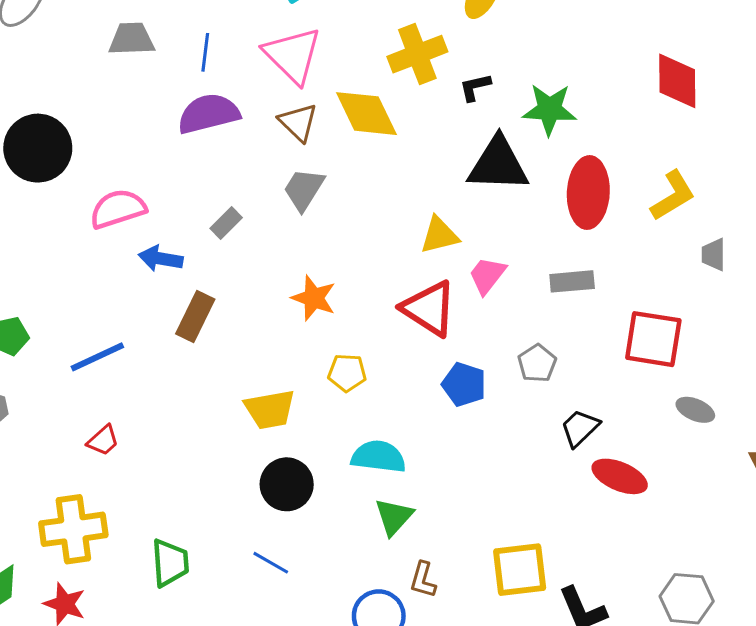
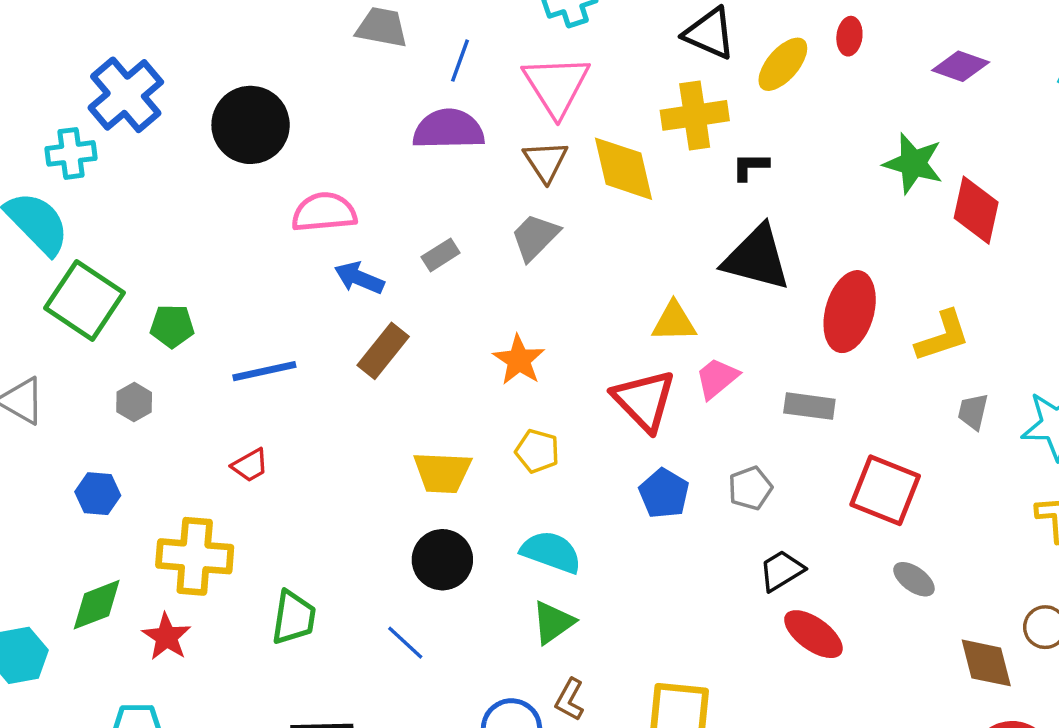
green star: (549, 109) -> (913, 163), moved

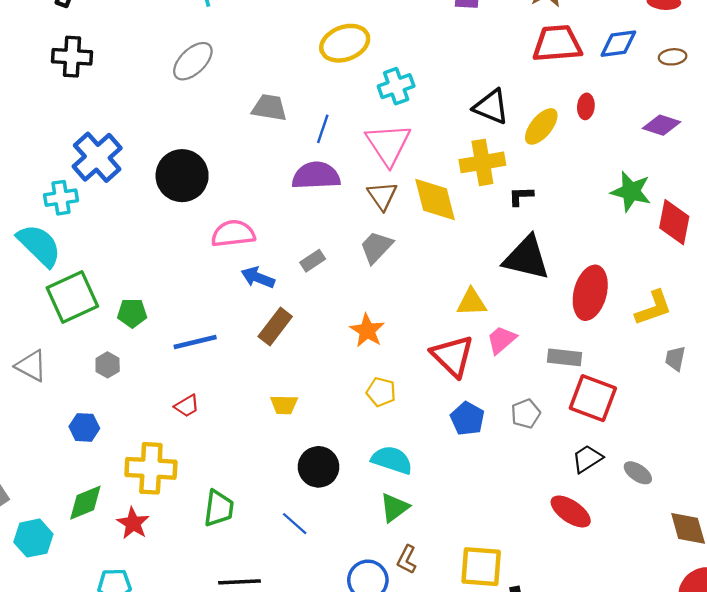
green square: (85, 300) -> (72, 297), turned 33
yellow trapezoid: (442, 472) -> (284, 405), moved, size x0.7
red square: (885, 490) -> (593, 398), moved
black trapezoid: (782, 570) -> (587, 459), moved

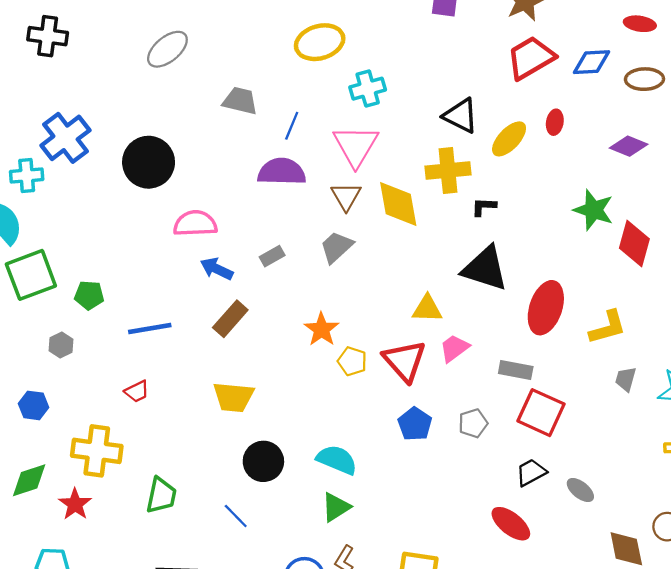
red trapezoid: (557, 44) -> (531, 58), turned -30
brown ellipse: (673, 57) -> (644, 79), size x1.4
yellow pentagon: (381, 392) -> (352, 361), moved
yellow trapezoid: (284, 405) -> (234, 397), size x1.5

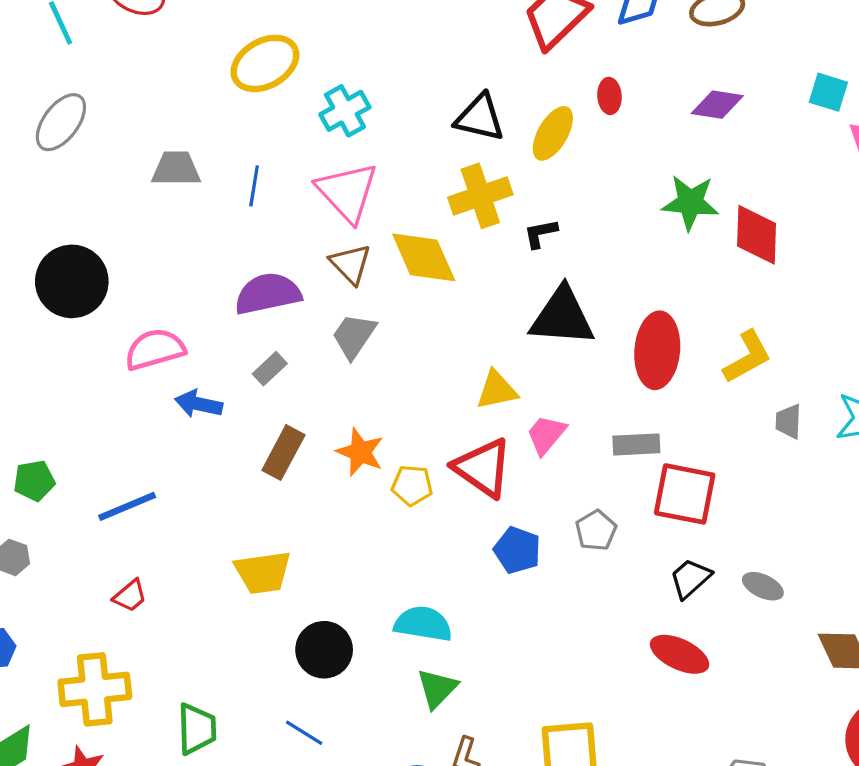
purple semicircle: (282, 172) -> (268, 294), moved
brown rectangle: (230, 319) -> (283, 453), moved

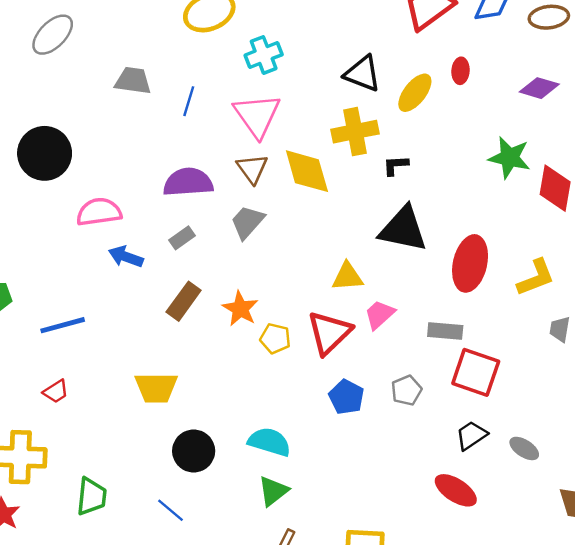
red triangle: (483, 468) -> (329, 333), turned 33

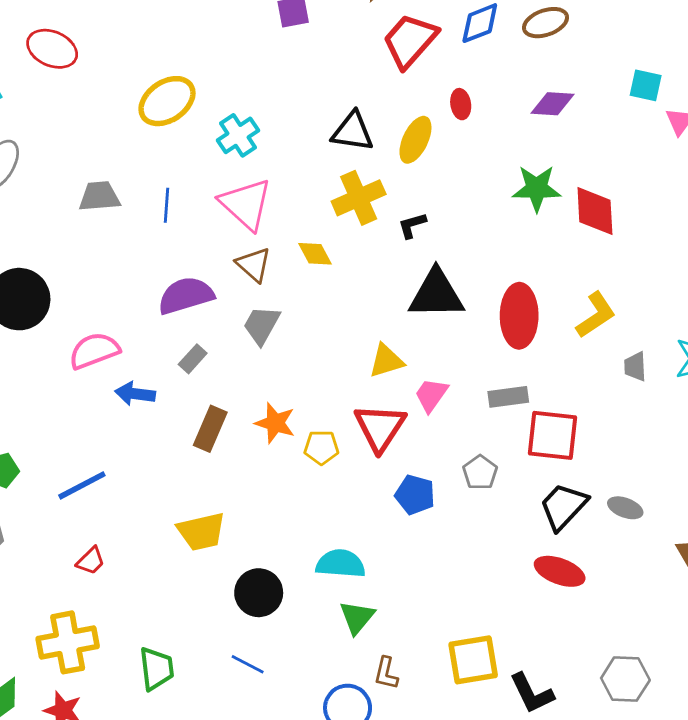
yellow diamond: (307, 171) -> (315, 254), size x0.6
black trapezoid: (471, 435) -> (563, 506), size x1.4

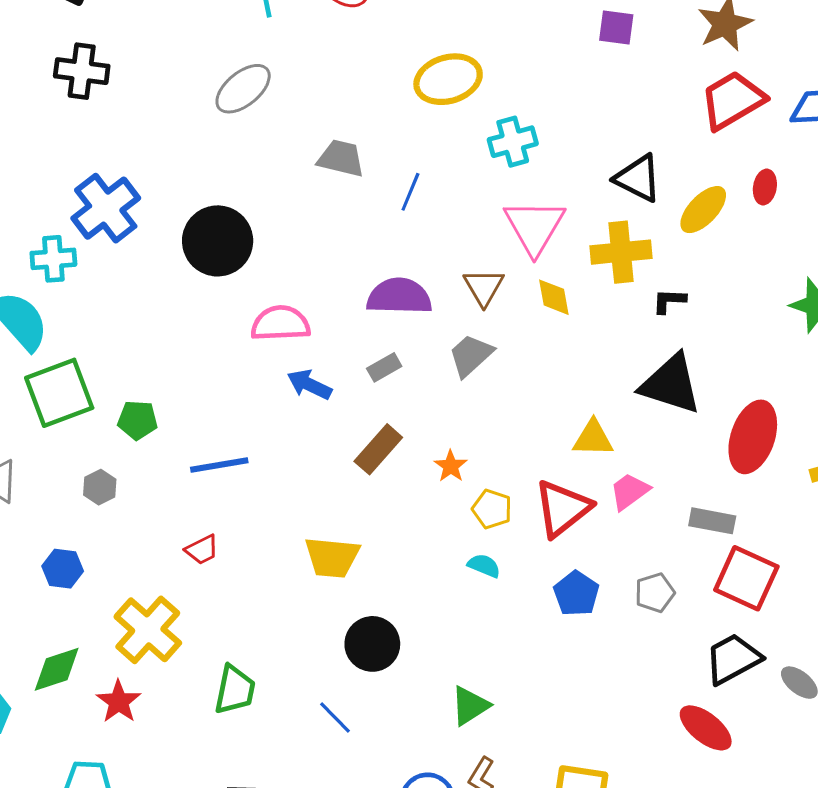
pink triangle: (246, 204) -> (534, 227), moved
orange star: (275, 423) -> (451, 466), size x0.7
cyan semicircle: (341, 564) -> (484, 566), moved, size x0.6
yellow cross: (68, 642) -> (148, 630), turned 34

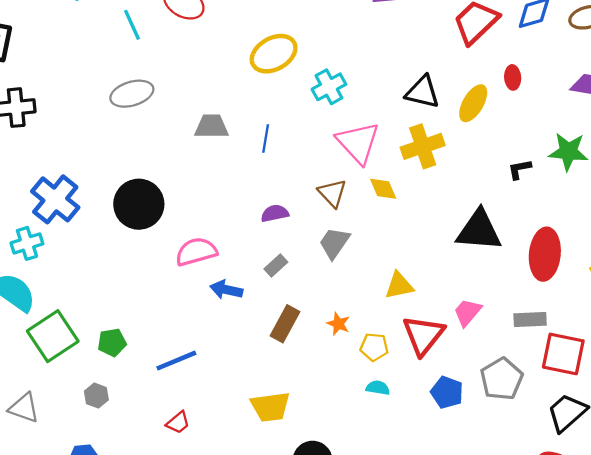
gray ellipse: (243, 89) -> (132, 94), turned 36
purple semicircle: (399, 296) -> (275, 213), size x0.6
black L-shape: (669, 301) -> (520, 169), moved
yellow triangle: (593, 438) -> (399, 285), moved
gray pentagon: (655, 593) -> (502, 379), size x1.5

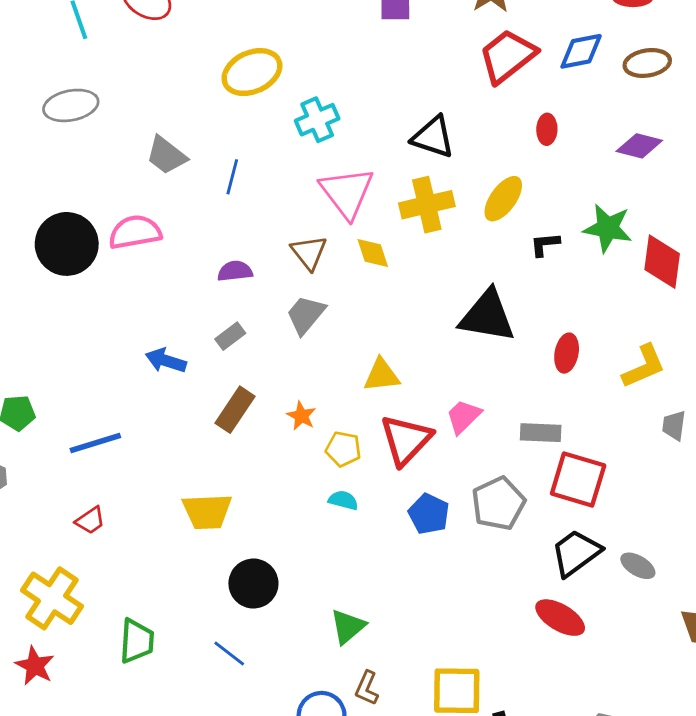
yellow ellipse: (473, 103) -> (503, 199), moved
gray trapezoid: (212, 126) -> (166, 155), turned -148
pink semicircle: (196, 252) -> (135, 232), moved
red ellipse: (545, 254) -> (567, 353), size x0.6

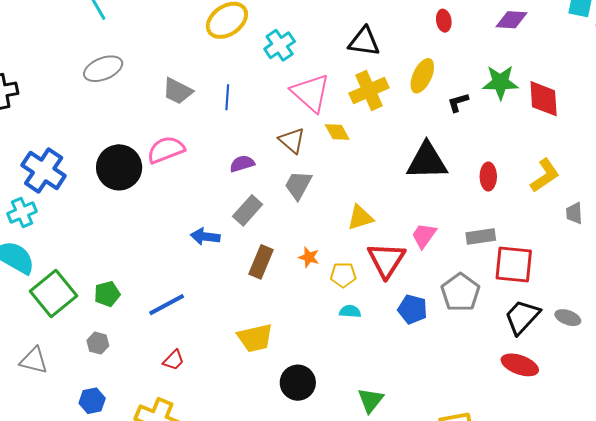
gray rectangle: (230, 336) -> (248, 210), size x1.4

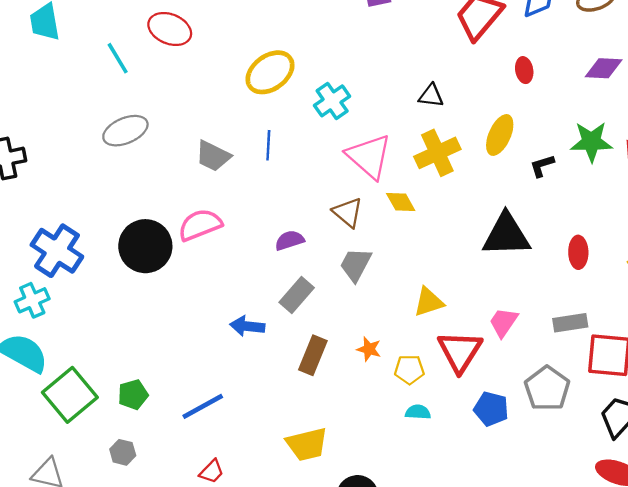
black triangle: (364, 42) -> (431, 96), size x0.7
blue line: (227, 97) -> (268, 145), moved

